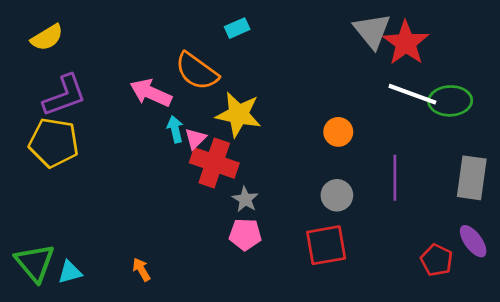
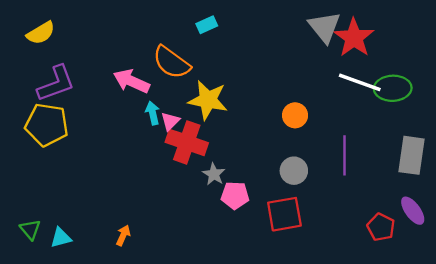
pink pentagon: (245, 234) -> (235, 195), moved
green triangle: (35, 263) -> (30, 229), size x0.6
orange arrow: (141, 269) -> (123, 235), turned 54

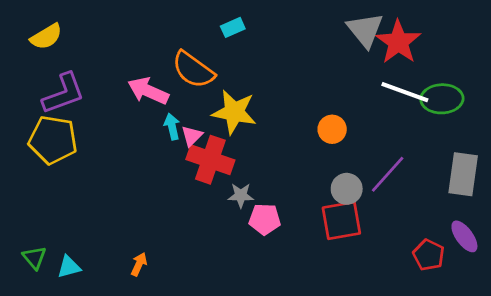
purple line: (344, 155) -> (388, 174), turned 42
gray circle: (294, 171) -> (347, 189), moved
gray star: (214, 174) -> (241, 195), turned -30
red square: (284, 214) -> (341, 221), moved

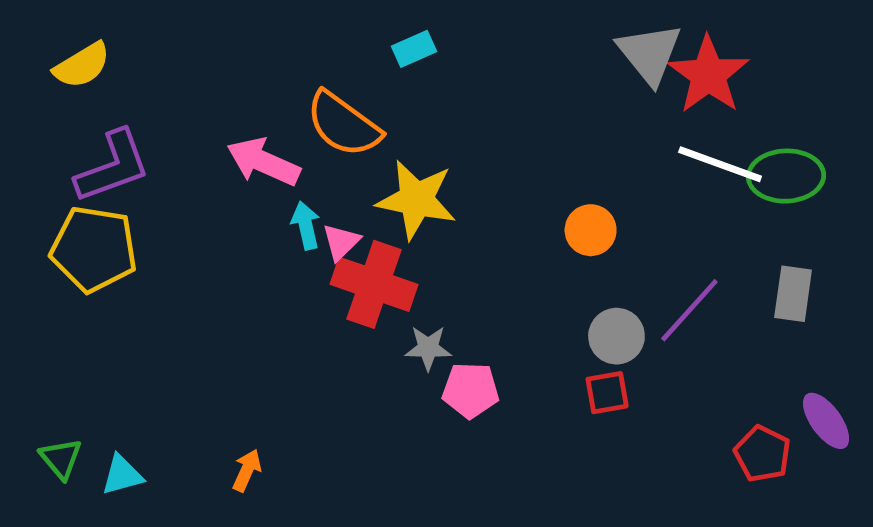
gray rectangle: (463, 174) -> (793, 294), moved, size x0.7
red square: (341, 221) -> (607, 393), size x0.6

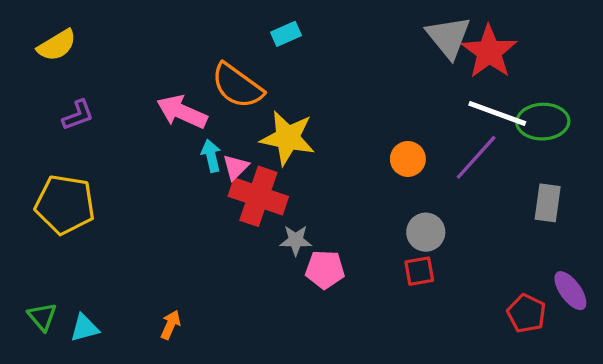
purple L-shape: (113, 167) -> (78, 115), size x0.6
yellow pentagon: (94, 249) -> (65, 204), moved
purple line: (689, 310) -> (476, 157), moved

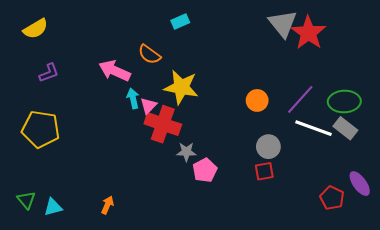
orange semicircle: (237, 86) -> (149, 54), size x0.7
white line: (497, 113) -> (314, 128), moved
green ellipse: (543, 122) -> (344, 102), moved
gray rectangle: (548, 203) -> (345, 128), turned -60
pink pentagon: (325, 270) -> (205, 170), turned -30

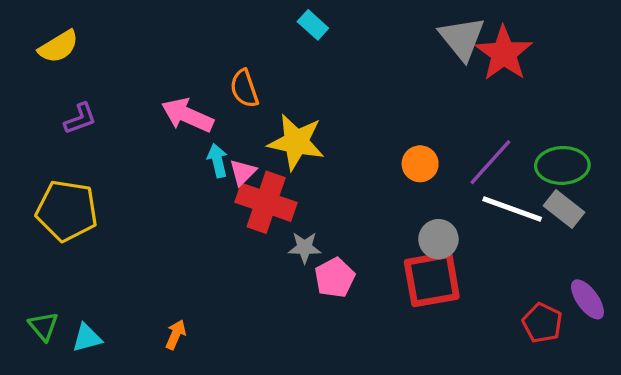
cyan rectangle: (180, 22) -> (313, 25), moved, turned 66
orange semicircle: (149, 54) -> (244, 88), turned 35
red square: (264, 171) -> (432, 279), size x1.8

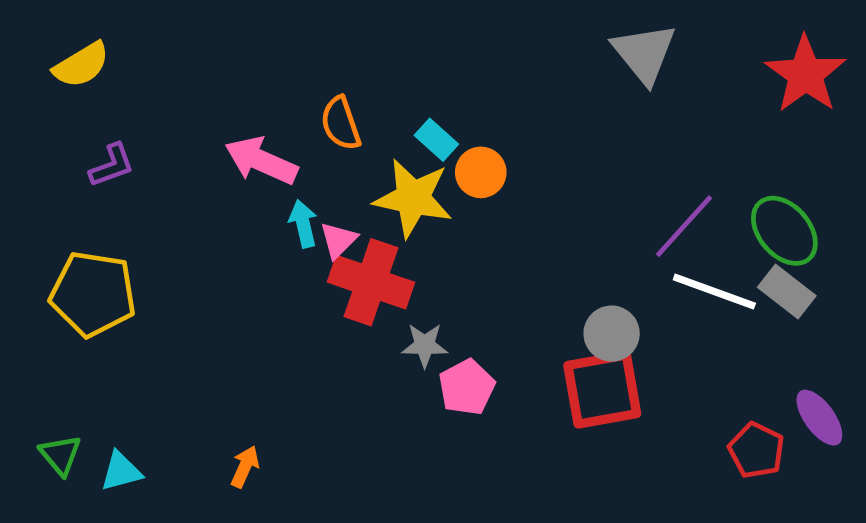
cyan rectangle: (313, 25) -> (436, 140), moved
red star: (504, 53) -> (805, 74), moved
orange circle: (420, 164) -> (481, 172), moved
green ellipse: (562, 165) -> (784, 231), turned 51

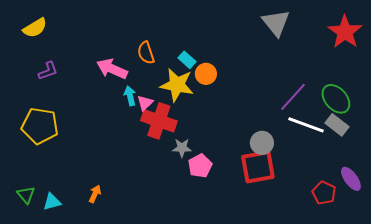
orange arrow: (245, 467) -> (95, 194), moved

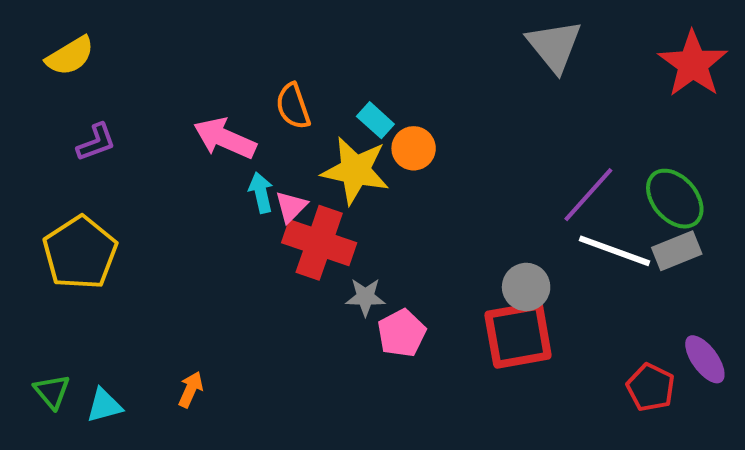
gray rectangle: (337, 125) -> (677, 251), turned -60
yellow pentagon: (40, 126) -> (80, 253), turned 30

